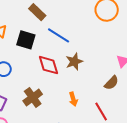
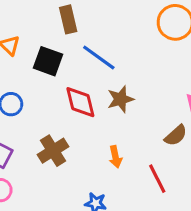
brown rectangle: (37, 12) -> (68, 19), turned 30

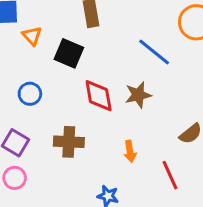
blue line: (99, 57) -> (154, 52), moved
brown cross: (53, 151) -> (69, 142), turned 32

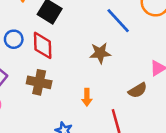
red diamond: (99, 96) -> (43, 45), moved

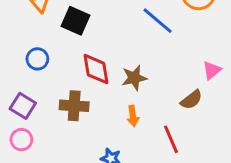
red diamond: (43, 45) -> (96, 69), moved
brown star: (100, 53) -> (134, 78), moved

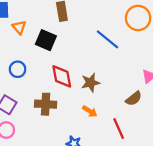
orange arrow: (133, 116) -> (90, 111), turned -48

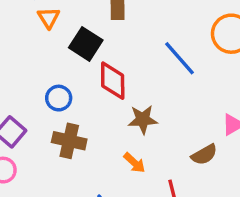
blue circle: (18, 69) -> (59, 98), moved
red diamond: (62, 76) -> (113, 81), moved

